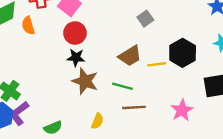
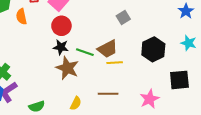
yellow line: (157, 64) -> (115, 63), moved
green line: (122, 86) -> (85, 52), moved

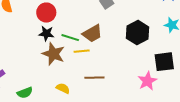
yellow line: (115, 63) -> (82, 51), moved
pink star: (149, 99) -> (147, 81), moved
yellow semicircle: (76, 103) -> (63, 88), turned -88

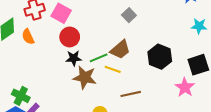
black hexagon: (137, 33) -> (160, 57), moved
green line: (70, 38) -> (99, 58), turned -30
yellow line: (82, 51) -> (113, 69), turned 35

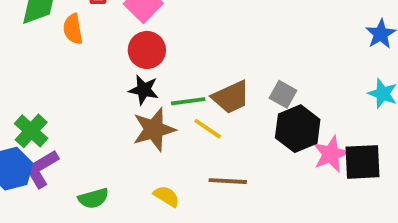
gray square: (129, 15) -> (283, 94), moved, turned -32
brown star: (85, 77) -> (154, 129), turned 30
pink star: (185, 87) -> (331, 154), moved

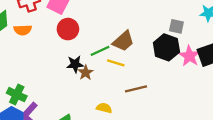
orange semicircle: (73, 29) -> (23, 30), turned -66
black star: (144, 90) -> (75, 64), moved
gray square: (283, 94) -> (176, 26), moved
brown star: (154, 129) -> (86, 73), size x0.6

